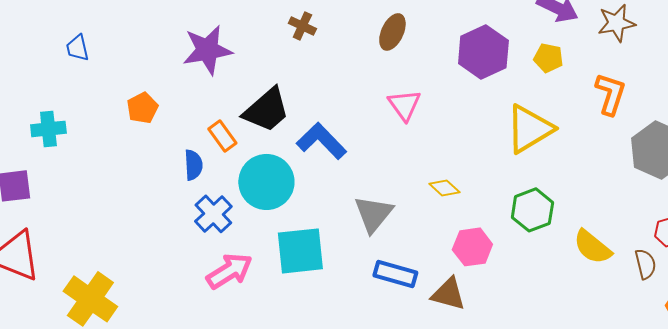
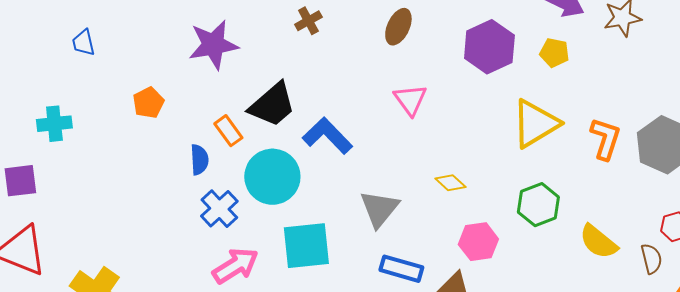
brown cross: (302, 26) -> (308, 21), turned 36
orange L-shape: (610, 94) -> (605, 139), moved

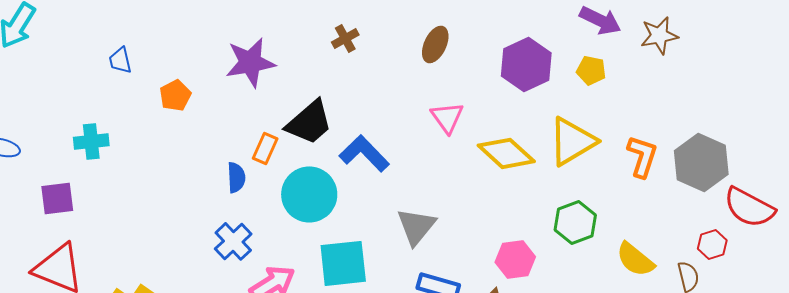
orange pentagon: (148, 103) -> (175, 95), moved
orange rectangle: (228, 131) -> (265, 148), turned 60
yellow diamond: (450, 183) -> (506, 153), moved, size x1.8
blue cross: (219, 209) -> (233, 241), moved

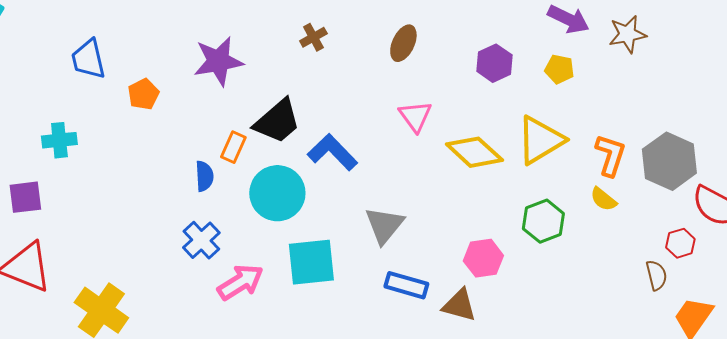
blue trapezoid: (120, 60) -> (88, 59), size x1.5
purple hexagon: (526, 64) -> (494, 63), size x0.7
yellow semicircle: (635, 259) -> (603, 199), moved, size x0.7

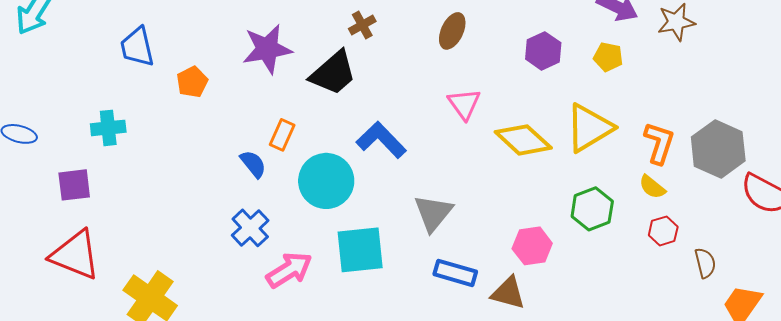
black trapezoid: (277, 121) -> (333, 73), moved
blue semicircle: (204, 176) -> (253, 164), turned -36
red hexagon: (680, 243) -> (663, 231), moved

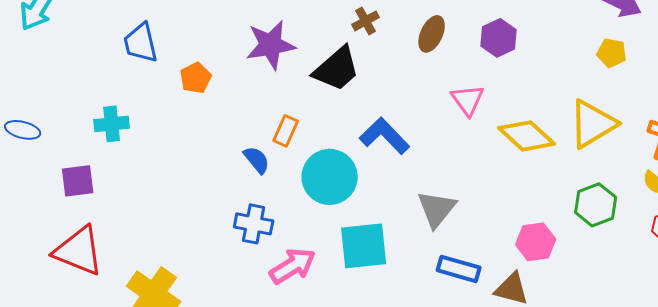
brown ellipse: (452, 31) -> (432, 34), moved
purple hexagon: (543, 51) -> (499, 38), moved
blue cross: (250, 228) -> (254, 224), turned -36

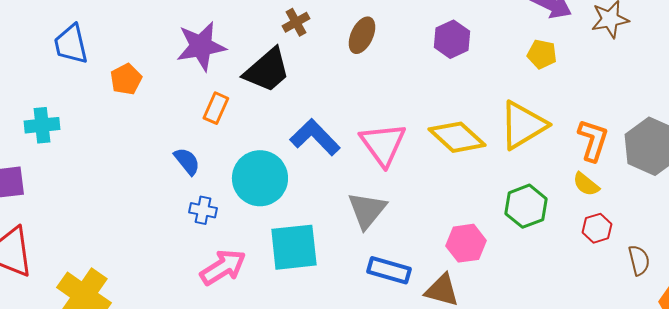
purple hexagon: (499, 38) -> (452, 39), moved
pink triangle: (468, 100) -> (383, 144), moved, size x1.4
orange rectangle: (286, 131) -> (216, 108), moved
blue cross: (254, 224) -> (203, 210), moved, size x0.7

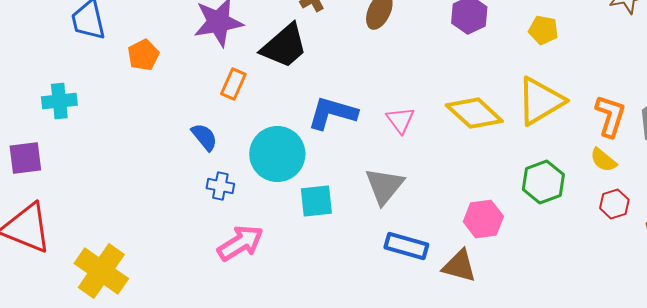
yellow pentagon: (542, 54) -> (543, 30), moved
blue L-shape: (315, 137) -> (332, 113), turned -30
pink triangle: (383, 144) -> (400, 120), size x0.6
cyan square: (294, 247) -> (316, 201), moved, size x0.7

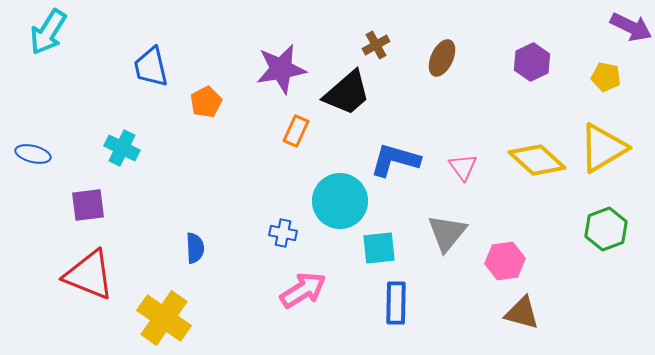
cyan cross: (59, 101) -> (122, 148), turned 32
blue semicircle: (204, 137) -> (195, 248), moved, turned 36
pink hexagon: (483, 219) -> (505, 261), moved
blue rectangle: (406, 246) -> (396, 303), moved, turned 75

